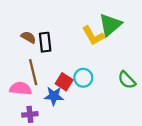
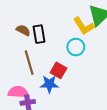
cyan circle: (83, 78) -> (76, 47), moved
pink semicircle: (20, 88) -> (18, 92), moved

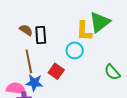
yellow L-shape: (84, 26) -> (84, 31), turned 30
blue star: (49, 84) -> (34, 83), moved

